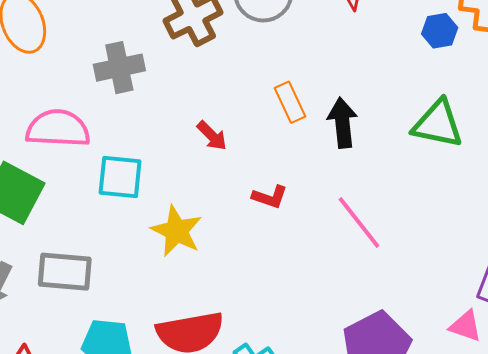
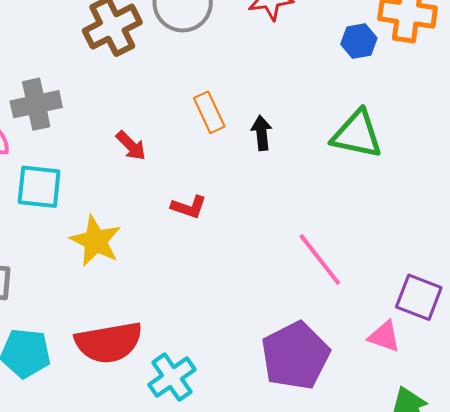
gray cross: (119, 68) -> (36, 104), moved
black arrow: (342, 123) -> (262, 133), size x0.7
pink line: (359, 223) -> (320, 259), moved

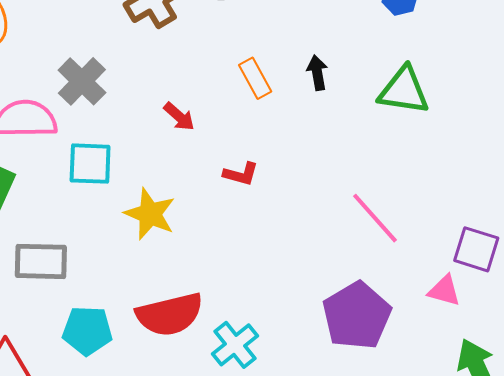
gray cross: (36, 104) -> (82, 81), turned -30
black arrow: (262, 133) -> (317, 73), moved

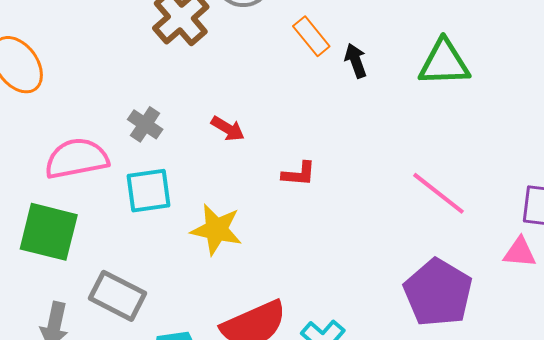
orange rectangle: (255, 78) -> (311, 36), moved
gray cross: (82, 81) -> (145, 124), moved, size x0.7
gray rectangle: (41, 261) -> (118, 296), turned 36

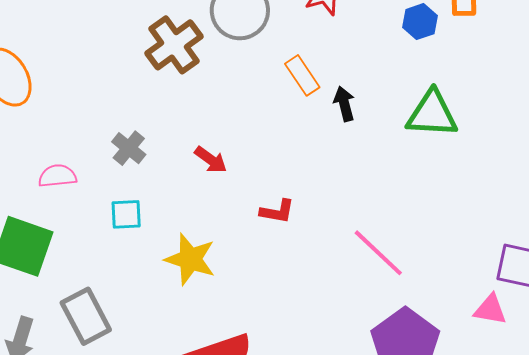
pink semicircle: (77, 159) -> (57, 176), size x0.6
cyan square: (148, 191) -> (126, 214), size x0.7
pink line: (438, 193) -> (378, 253), moved
gray rectangle: (118, 296) -> (86, 316), turned 30

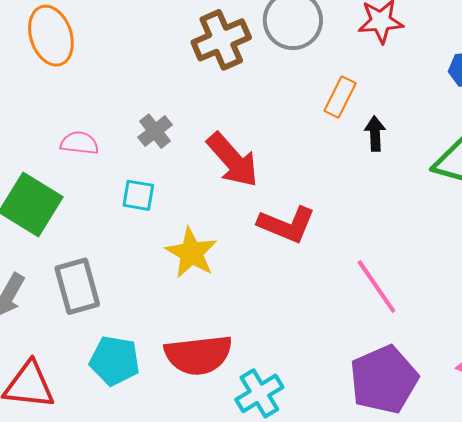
orange rectangle: (302, 75) -> (340, 97), turned 48
red arrow: (211, 160) -> (233, 160), size x1.8
red L-shape: (277, 211) -> (287, 225), size x1.6

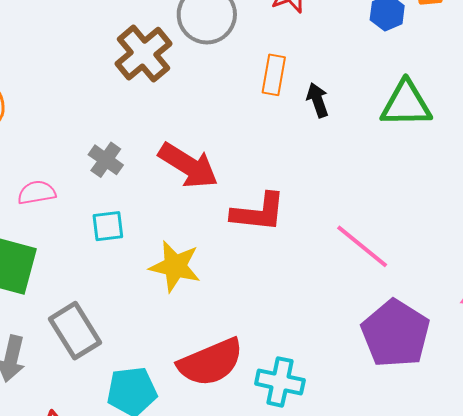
cyan cross: (259, 393) -> (280, 382), turned -30

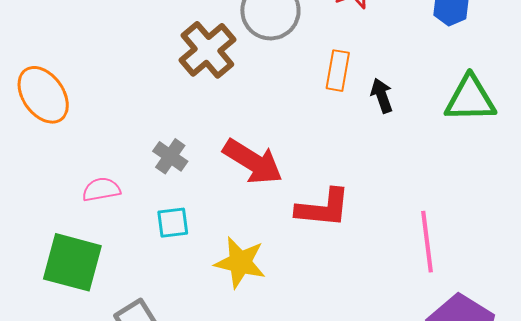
pink line: (362, 246) -> (427, 242), turned 44

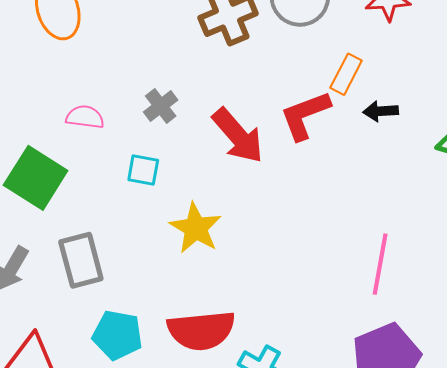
black arrow: (382, 96) -> (381, 111), turned -92
red L-shape: (323, 208) -> (305, 115), moved, turned 136

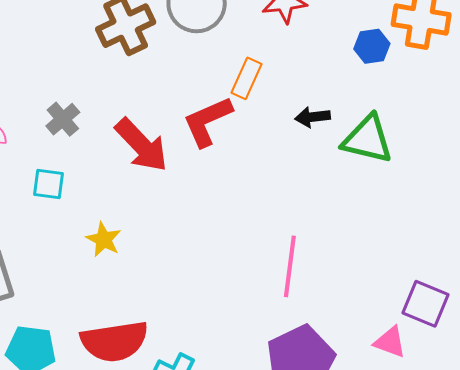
black arrow: (381, 111) -> (313, 117), moved
yellow star: (196, 228) -> (104, 239), size x0.7

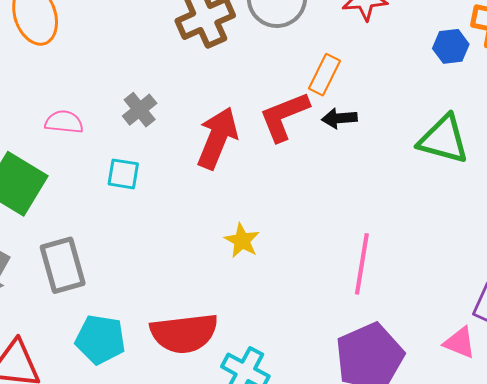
black arrow: (313, 117) -> (339, 118), moved
red arrow: (141, 145) -> (217, 138), turned -116
yellow star: (104, 239) -> (242, 241), moved

